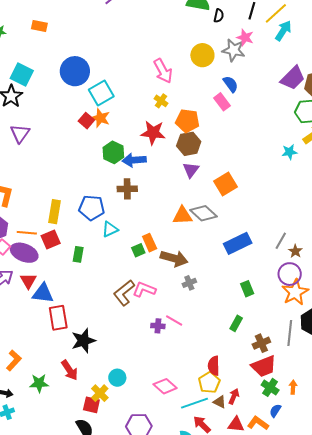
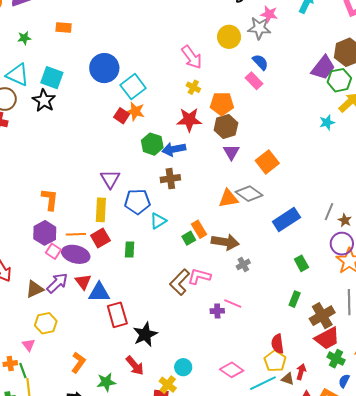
purple trapezoid: (293, 78) -> (323, 68), moved
purple triangle: (20, 133) -> (110, 179), moved
brown cross: (261, 343) -> (322, 316), size x1.4

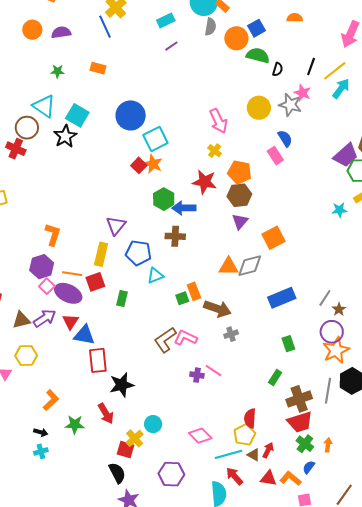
gray diamond: (249, 194) -> (250, 266), turned -60

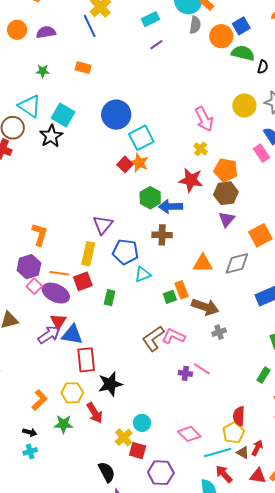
orange triangle: (229, 267) -> (203, 263), moved
purple arrow: (45, 318) -> (49, 335), moved
yellow hexagon: (26, 356) -> (72, 393), moved
red square: (125, 450) -> (138, 451), moved

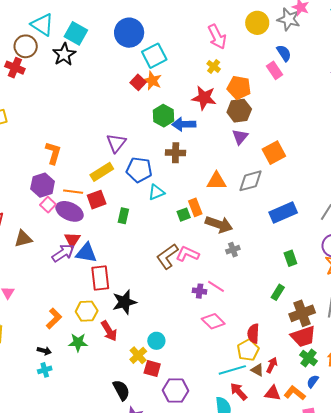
yellow rectangle: (88, 254) -> (102, 172), turned 45
pink diamond: (189, 434) -> (213, 321), moved

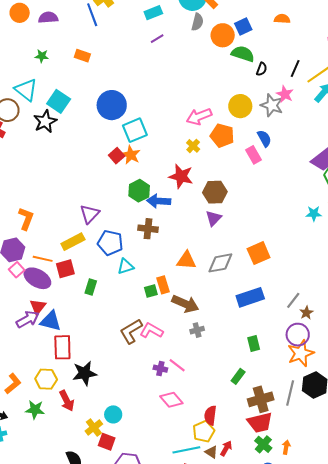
pink arrow: (217, 37) -> (199, 116), turned 90
orange pentagon: (239, 88) -> (222, 136), moved
orange square: (274, 153) -> (259, 253), moved

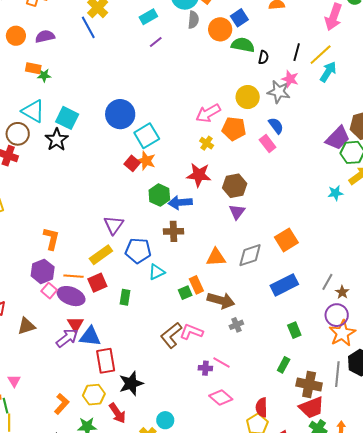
orange rectangle: (82, 56) -> (33, 68), moved
brown cross: (261, 399) -> (309, 384), turned 35

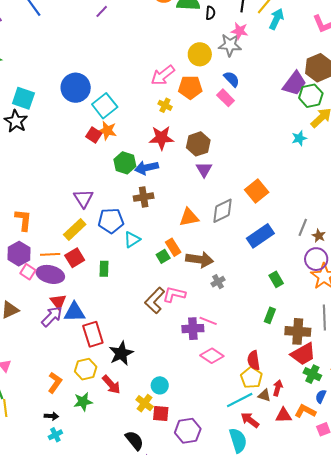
purple cross: (205, 368) -> (193, 329), size x1.5

